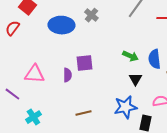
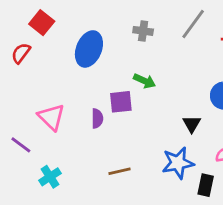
gray cross: (91, 15) -> (143, 31), moved, turned -32
blue ellipse: (61, 25) -> (89, 49), turned -70
green arrow: (130, 56) -> (144, 81), moved
pink triangle: (34, 74) -> (51, 117), turned 40

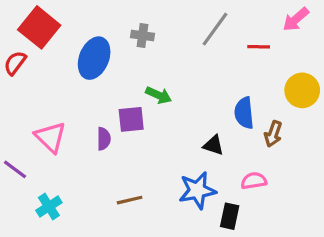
red square: (42, 23) -> (39, 27), size x1.4
gray cross: (143, 31) -> (142, 35), moved
black triangle: (192, 124) -> (213, 145), turned -42

